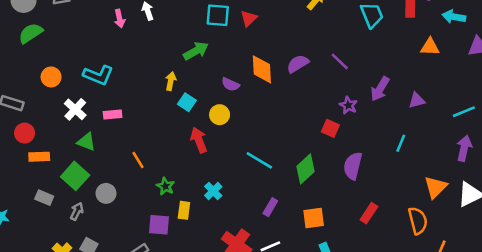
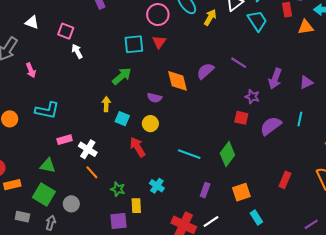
pink arrow: (120, 19) -> (31, 70), moved
orange triangle: (430, 47) -> (306, 27), moved
white cross: (75, 109) -> (88, 149), moved
purple semicircle: (353, 166) -> (271, 126), moved, turned 50

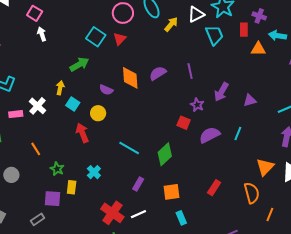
cyan square: (134, 44) -> (96, 37), turned 30
purple line: (239, 63) -> (190, 71), turned 35
white cross: (88, 149) -> (37, 106), moved

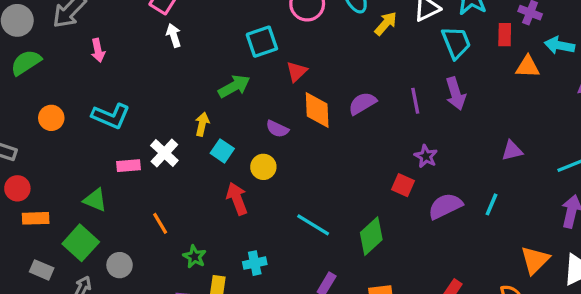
cyan square: (96, 37) -> (262, 42), turned 36
red triangle: (120, 39) -> (297, 72), moved
purple arrow: (221, 92) -> (456, 94), moved, turned -48
cyan cross: (94, 172) -> (255, 263), turned 32

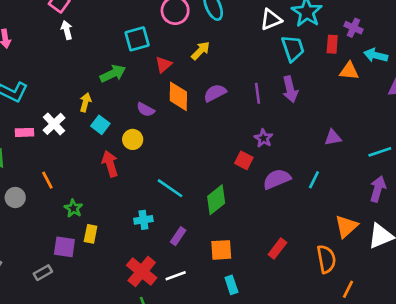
yellow arrow: (386, 24) -> (201, 51), moved
cyan cross: (255, 263) -> (143, 220), moved
gray circle: (120, 265) -> (15, 198), moved

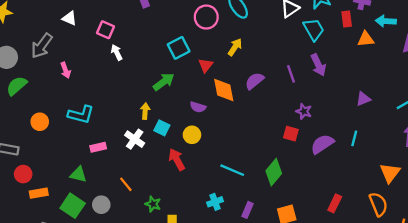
white cross: (54, 124) -> (135, 139), moved

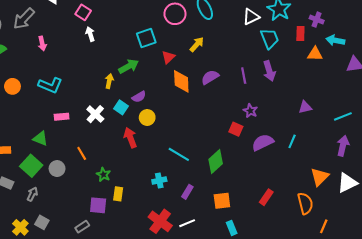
purple semicircle: (198, 107) -> (139, 97), moved, turned -56
yellow arrow: (145, 111) -> (109, 81), moved

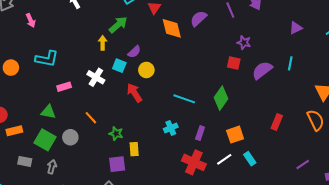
red cross: (160, 221) -> (194, 162), moved
white line: (187, 223) -> (224, 159), moved

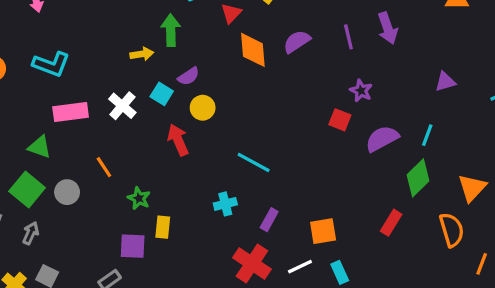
green arrow: (118, 25) -> (171, 30), turned -60
yellow arrow: (103, 43) -> (142, 54), turned 72
pink rectangle: (64, 87) -> (71, 112), size x1.5
green diamond: (221, 98) -> (418, 178), moved

